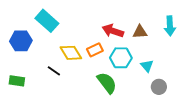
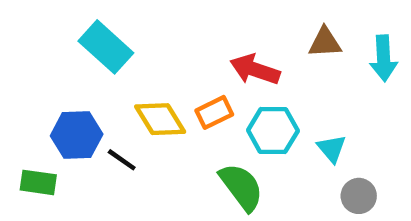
brown triangle: (140, 32) -> (325, 42), moved
blue hexagon: (21, 41) -> (77, 135), moved

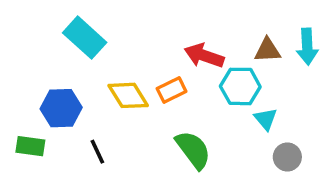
brown triangle: (325, 42) -> (267, 50), moved
cyan hexagon: (273, 130) -> (240, 86), moved
black line: (122, 160) -> (97, 152), moved, turned 30

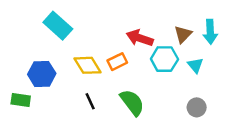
brown triangle: (267, 50) -> (183, 34), turned -42
cyan triangle: (266, 119) -> (195, 65), moved
black line: (97, 152) -> (90, 101), moved

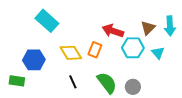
orange rectangle: (117, 62) -> (95, 50), turned -42
gray circle: (197, 107) -> (133, 87), moved

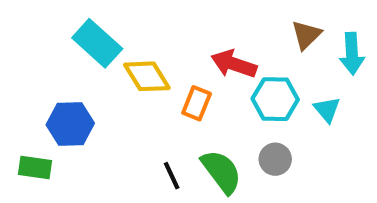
brown triangle: (148, 28) -> (306, 35), moved
yellow diamond: (71, 53) -> (147, 76), moved
black line: (73, 82) -> (172, 176), moved
gray circle: (133, 87) -> (275, 159), moved

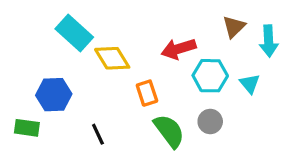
red arrow: (234, 64) -> (179, 49), turned -36
orange rectangle: (197, 103) -> (147, 93), moved, turned -40
black line: (172, 176) -> (98, 134), moved

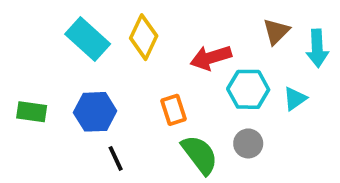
yellow diamond: (112, 58) -> (144, 37), moved, turned 57
cyan triangle: (250, 84) -> (295, 99), turned 35
blue hexagon: (54, 95) -> (95, 112), moved
green rectangle: (27, 128) -> (32, 112), moved

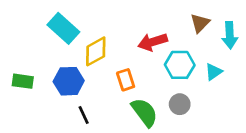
yellow diamond: (144, 37) -> (96, 51), moved, turned 36

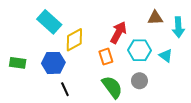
brown triangle: (200, 23) -> (155, 18), turned 42
red arrow: (153, 42) -> (118, 32), turned 135
cyan triangle: (213, 72) -> (166, 56), turned -48
orange rectangle: (126, 80) -> (106, 57), moved

